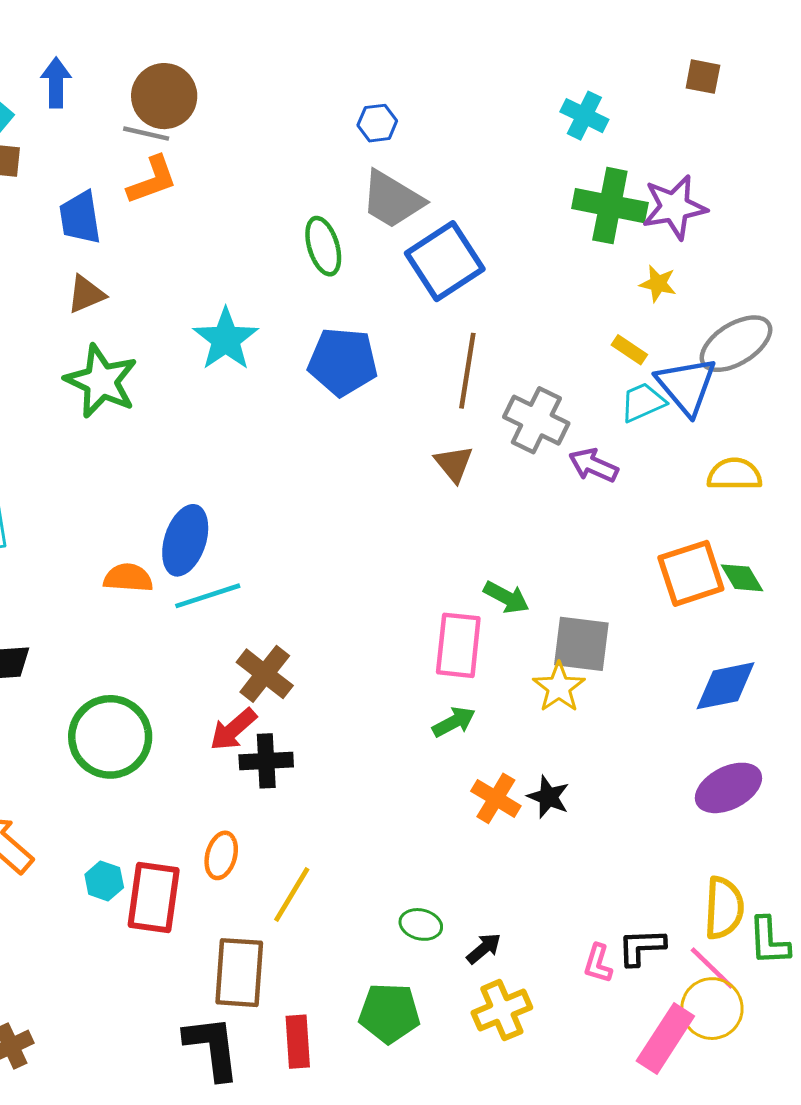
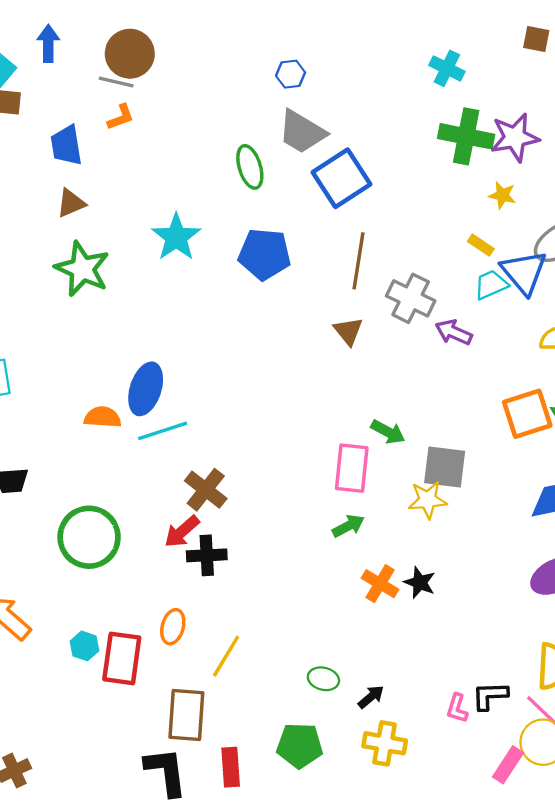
orange L-shape: (152, 180) -> (121, 117), size x0.7
yellow star: (559, 687) -> (428, 500), turned 30
yellow cross: (502, 1010) -> (385, 743), turned 33
pink rectangle: (665, 1039) -> (508, 765), size x0.7

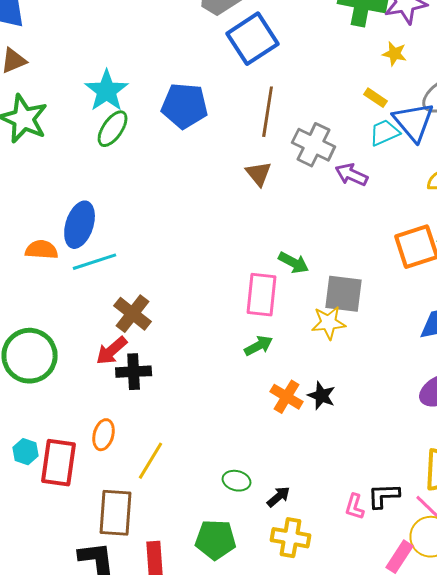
green ellipse: (250, 167) -> (113, 129), moved, turned 51

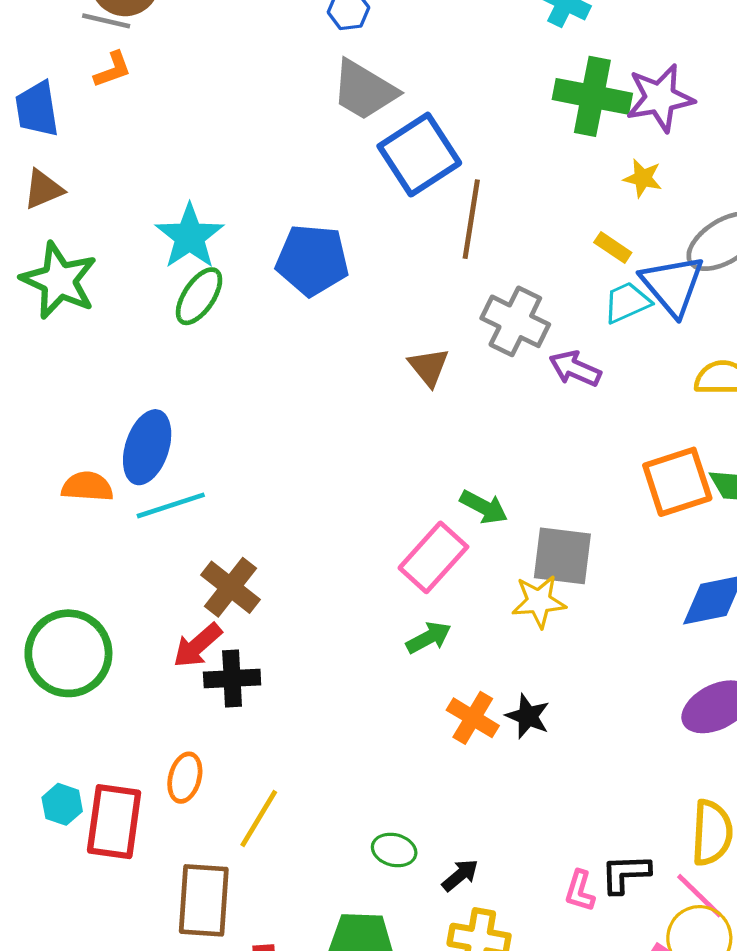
brown line: (268, 112) -> (471, 219), moved
pink rectangle: (262, 295) -> (433, 557), turned 36

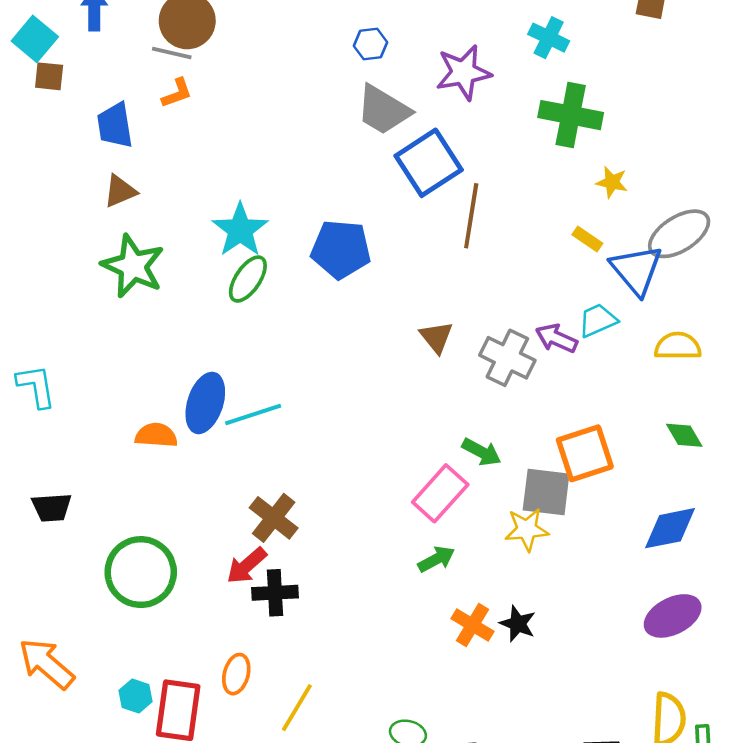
purple star: (660, 98) -> (463, 72), moved
cyan trapezoid: (627, 302) -> (598, 320), moved
gray cross: (515, 321) -> (507, 358), moved
orange square: (677, 482) -> (585, 453), moved
cyan line: (171, 505) -> (253, 415), moved

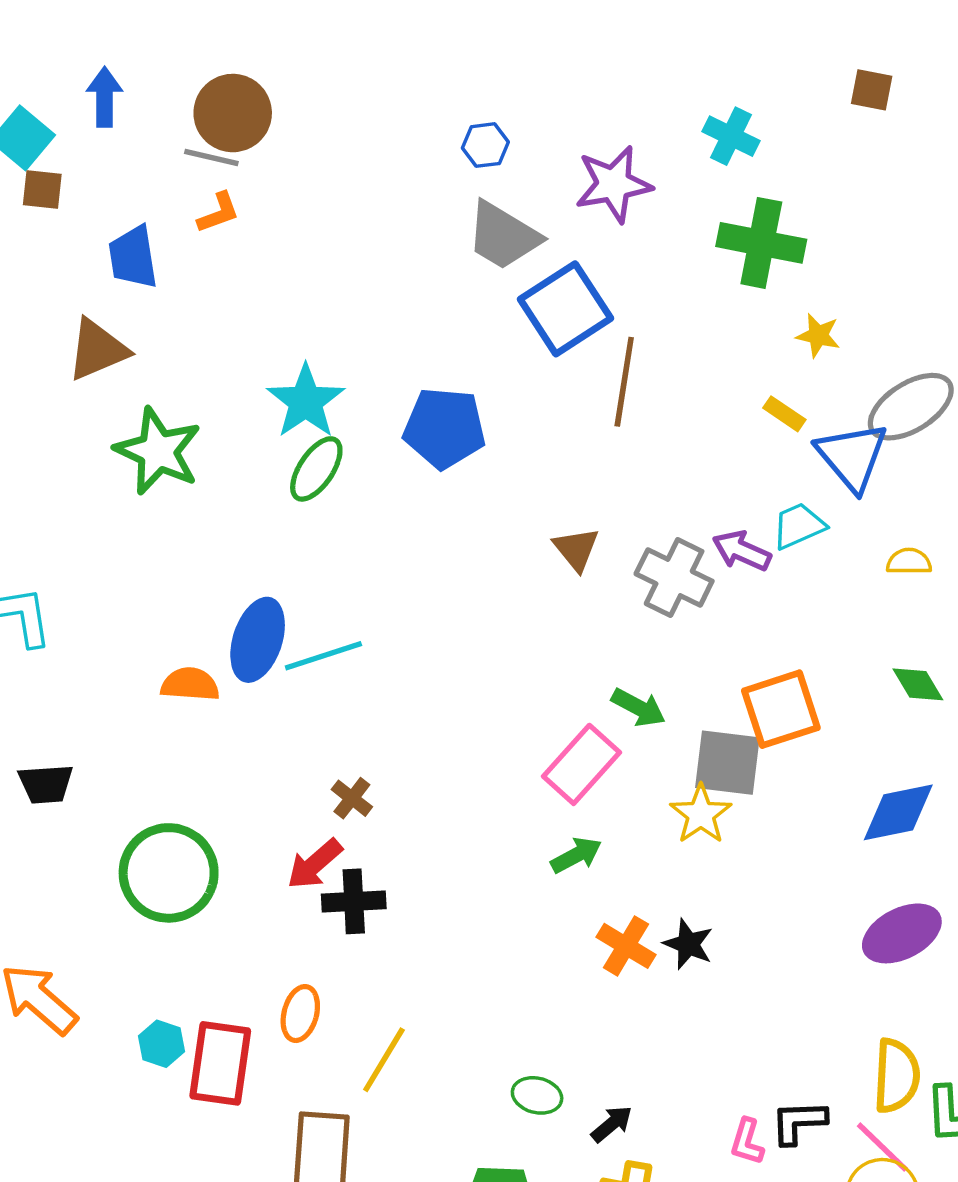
brown triangle: (120, 191) -> (97, 350), moved, size x1.4
yellow semicircle: (678, 346) -> (909, 561), size x0.7
brown cross: (274, 518) -> (352, 798), size x0.6
yellow star: (527, 529) -> (701, 814), turned -30

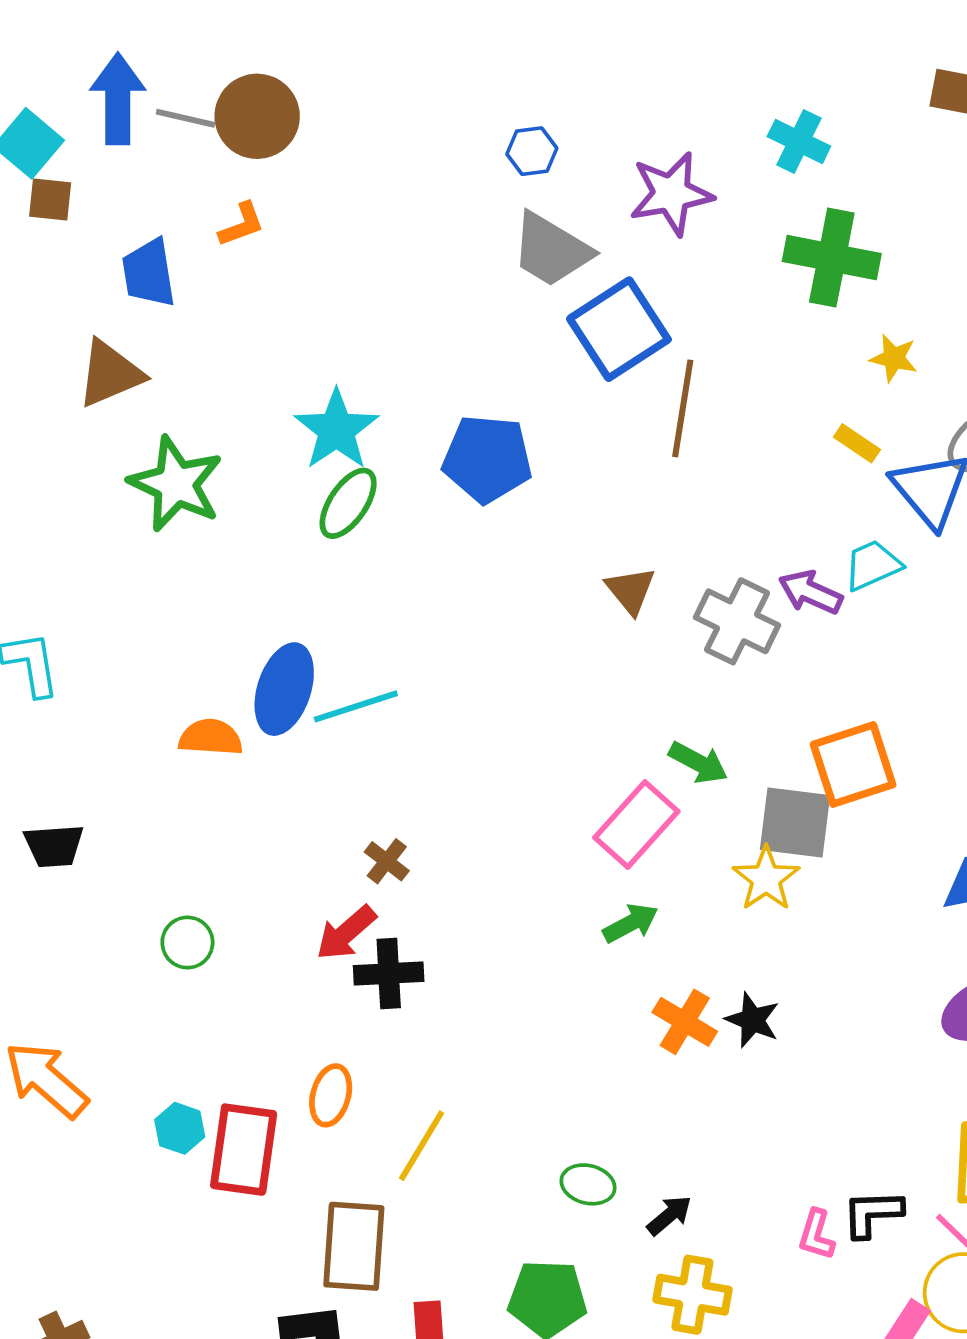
blue arrow: (105, 97) -> (118, 99), size x1.4
gray line: (211, 158) -> (186, 118), moved
green circle: (169, 873) -> (187, 943), size x0.5

